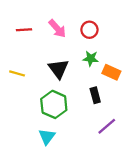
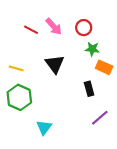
red line: (24, 30) -> (31, 30), moved, turned 32
green star: (91, 58) -> (92, 49), moved
green hexagon: (54, 104) -> (19, 97), moved

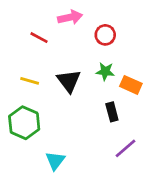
pink arrow: (54, 27) -> (70, 17), moved, turned -60
green star: (92, 49) -> (105, 71), moved
yellow line: (16, 68) -> (30, 81), moved

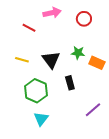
red circle: (105, 35) -> (84, 19), moved
black rectangle: (112, 112) -> (70, 83), moved
green hexagon: (24, 123) -> (36, 91), moved

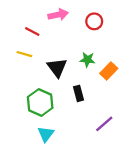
yellow line: (22, 60) -> (24, 54), moved
orange rectangle: (97, 63) -> (109, 71), turned -70

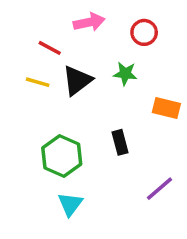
green star: (87, 60) -> (125, 74), moved
black triangle: (57, 68) -> (77, 80), moved, turned 30
orange rectangle: (109, 71) -> (166, 108), turned 60

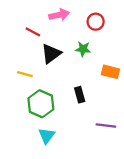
yellow line: (38, 82) -> (25, 74), moved
purple line: (160, 189) -> (106, 125), turned 48

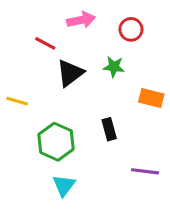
yellow line: (25, 74) -> (17, 101), moved

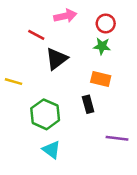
green star: (114, 67) -> (102, 46), moved
orange rectangle: (151, 98) -> (101, 79), moved
cyan triangle: (64, 185) -> (51, 150), turned -30

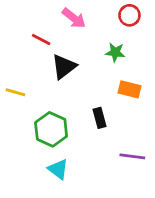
pink arrow: (65, 16) -> (74, 18), turned 50
red circle: (106, 23) -> (129, 15), moved
orange rectangle: (101, 79) -> (129, 89), moved

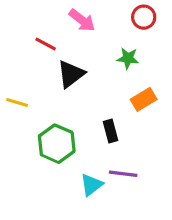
orange rectangle: (129, 89) -> (144, 99), turned -45
purple line: (132, 156) -> (123, 174), moved
cyan triangle: (58, 169) -> (91, 185), moved, turned 45

